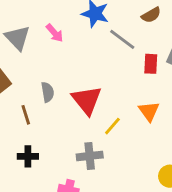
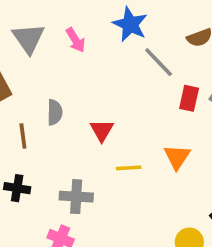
red triangle: (87, 100) -> (102, 130), size x0.6
yellow line: (112, 126) -> (129, 168), turned 36
gray cross: (90, 156) -> (76, 197), moved

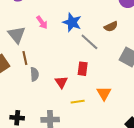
pink arrow: (76, 40) -> (42, 22), moved
red rectangle: (189, 98) -> (83, 69), moved
brown line: (23, 136) -> (25, 58), moved

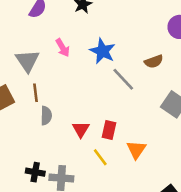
red rectangle: (83, 69) -> (109, 130), moved
yellow line: (78, 102) -> (100, 157), turned 56
black cross: (17, 118) -> (35, 172), moved

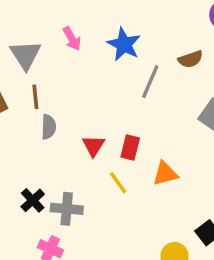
gray line: (123, 79) -> (150, 82), turned 65
orange triangle: (136, 150) -> (165, 174), turned 40
black cross: (35, 172) -> (33, 200), turned 36

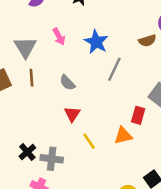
brown semicircle: (190, 59) -> (147, 41), moved
gray semicircle: (49, 127) -> (67, 83), moved, turned 132
red rectangle: (130, 147) -> (138, 115), moved

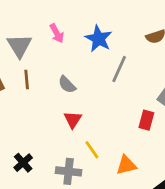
orange triangle: (123, 136) -> (126, 165), moved
gray cross: (52, 159) -> (69, 171), moved

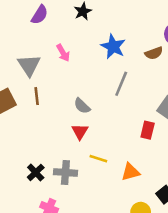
blue star: (99, 39) -> (113, 46), moved
gray semicircle: (67, 85) -> (82, 106), moved
yellow line: (92, 150) -> (98, 159), turned -36
gray cross: (69, 171) -> (65, 172), moved

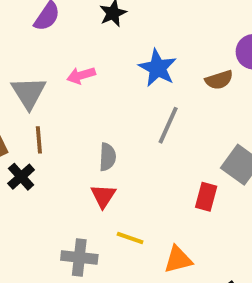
pink arrow: (63, 53) -> (81, 75), turned 102
gray semicircle: (82, 106) -> (107, 157), turned -132
black cross: (36, 172) -> (21, 177), moved

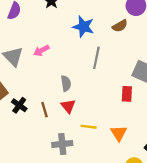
pink arrow: (81, 75) -> (41, 50), moved
brown line: (39, 140) -> (44, 110), moved
orange triangle: (178, 260) -> (119, 133), turned -36

